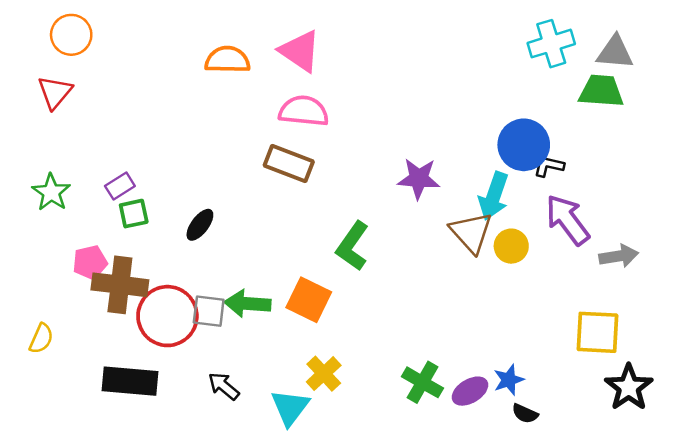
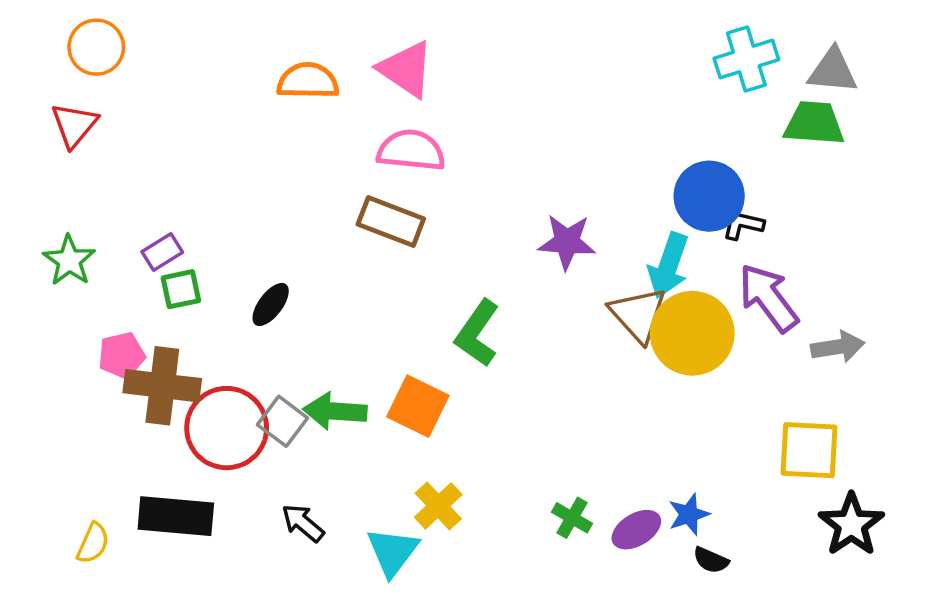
yellow circle: (511, 246) -> (692, 333), size x1.8
gray square: (209, 311) -> (282, 421), turned 30
yellow semicircle: (41, 339) -> (93, 543), moved
green cross: (422, 382) -> (572, 518), size x0.7

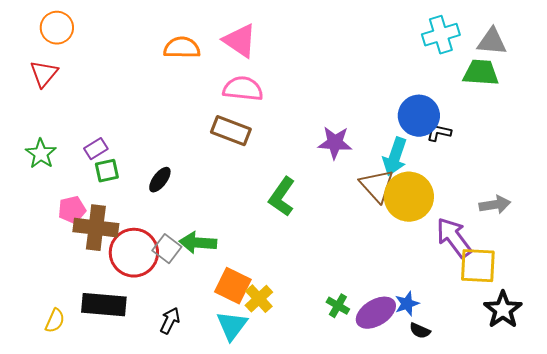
purple arrow: (768, 298) -> (454, 238), moved
orange square: (418, 406) -> (233, 286), moved
black arrow: (303, 523) -> (170, 321), moved, turned 76
purple ellipse: (636, 530) -> (376, 313), size x1.4

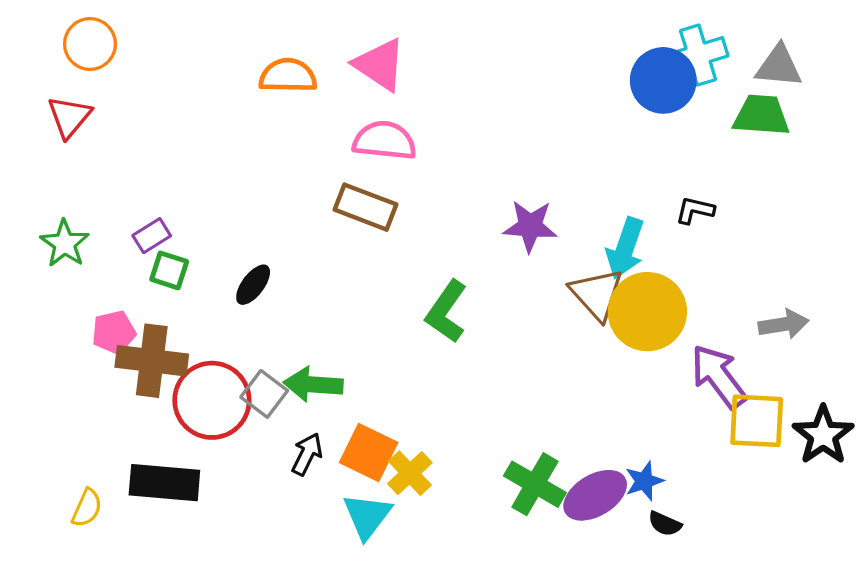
blue circle: (419, 116) -> (663, 80), moved
green square: (107, 171) -> (169, 270), turned 30
green cross: (338, 306) -> (535, 484), size x1.6
black star: (503, 310) -> (823, 435), moved
black arrow: (170, 321) -> (307, 454), moved

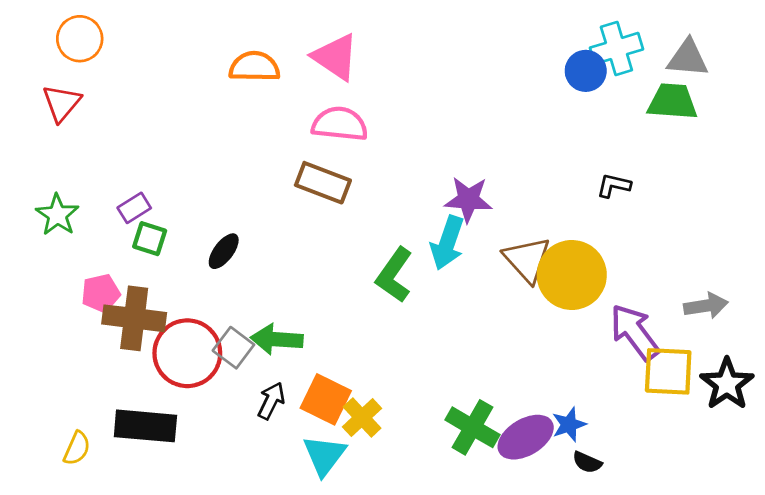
blue circle: (663, 80) -> (586, 71), size x0.7
cyan arrow: (625, 248) -> (447, 243), moved
gray arrow: (784, 324) -> (706, 306), moved

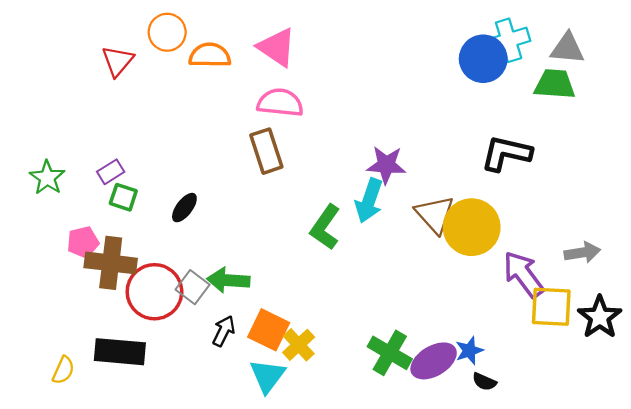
orange circle: (80, 39) -> (167, 32), moved
blue circle: (586, 71) -> (483, 59), size x1.4
red triangle: (62, 103) -> (118, 61), moved
brown rectangle: (323, 183) -> (266, 151), turned 51
black L-shape: (614, 185) -> (506, 153), size x1.8

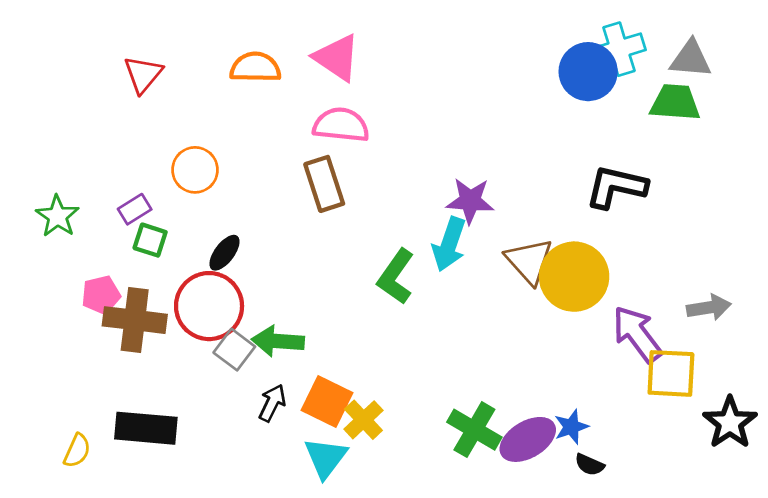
orange circle: (167, 32) -> (195, 170), moved
red circle: (154, 292) -> (209, 306), moved
black star: (600, 317) -> (730, 423), moved

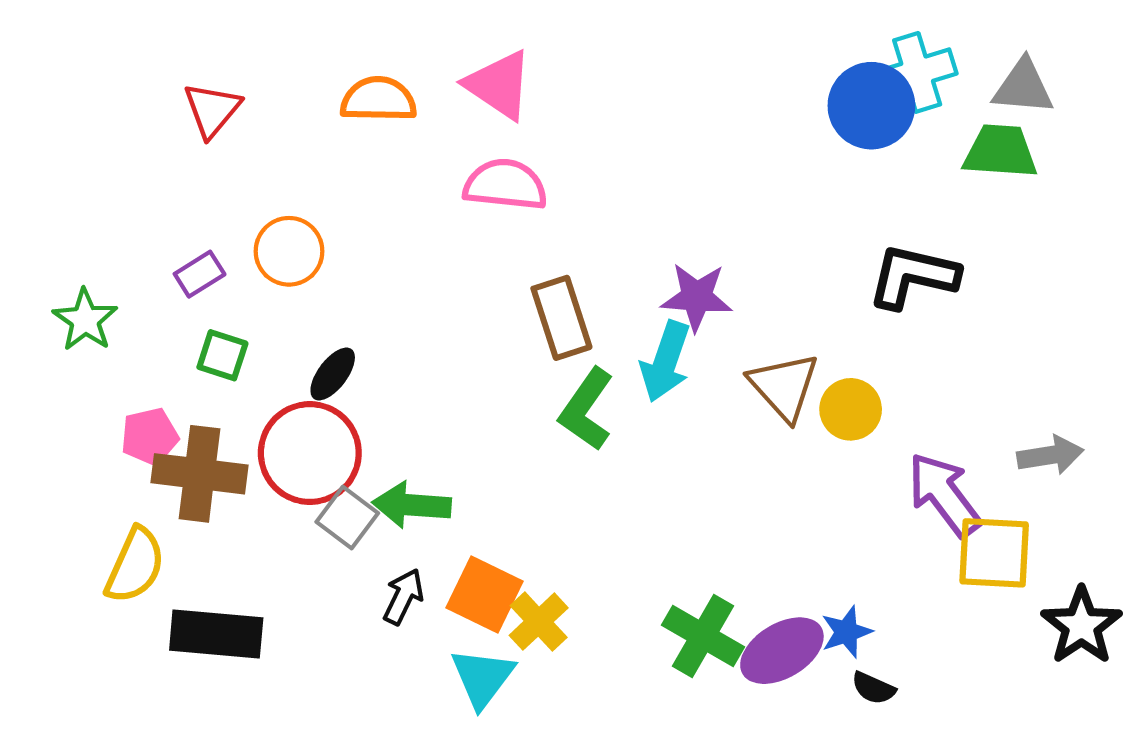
brown rectangle: (324, 184) -> (561, 318), moved
purple rectangle: (135, 209) -> (200, 274), moved
yellow circle: (574, 277) -> (851, 409), size x0.6
yellow semicircle: (77, 451) -> (135, 565), moved, size x1.5

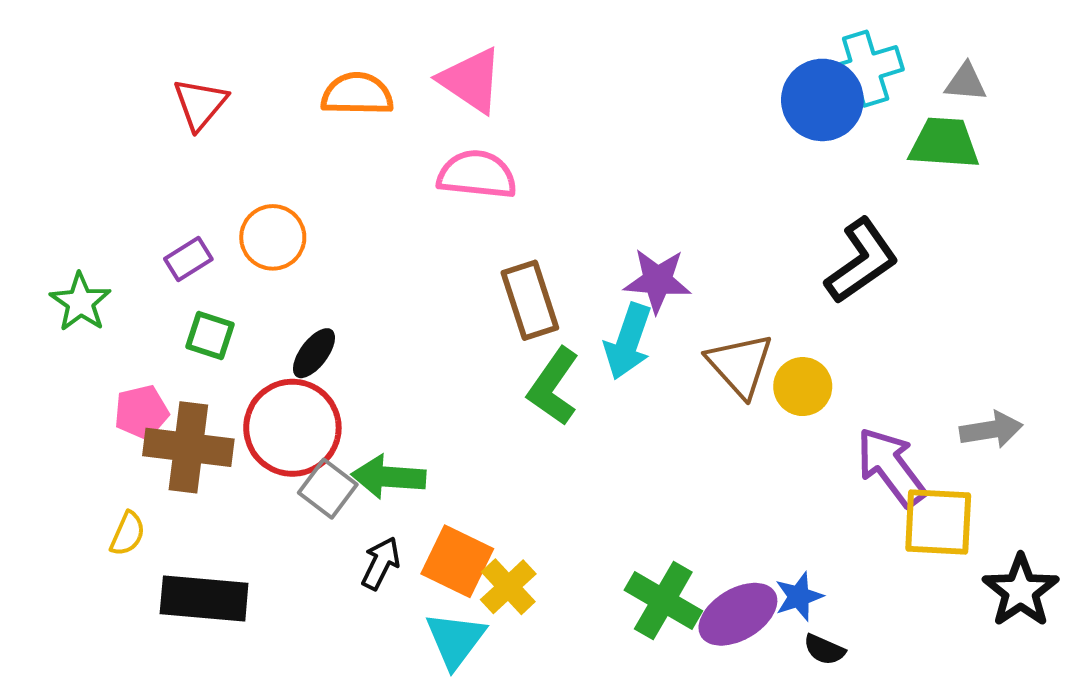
gray triangle: (1023, 87) -> (966, 82), size x0.7
black L-shape: (913, 276) -> (862, 261), turned 132
yellow semicircle: (135, 565) -> (128, 534), size x0.6

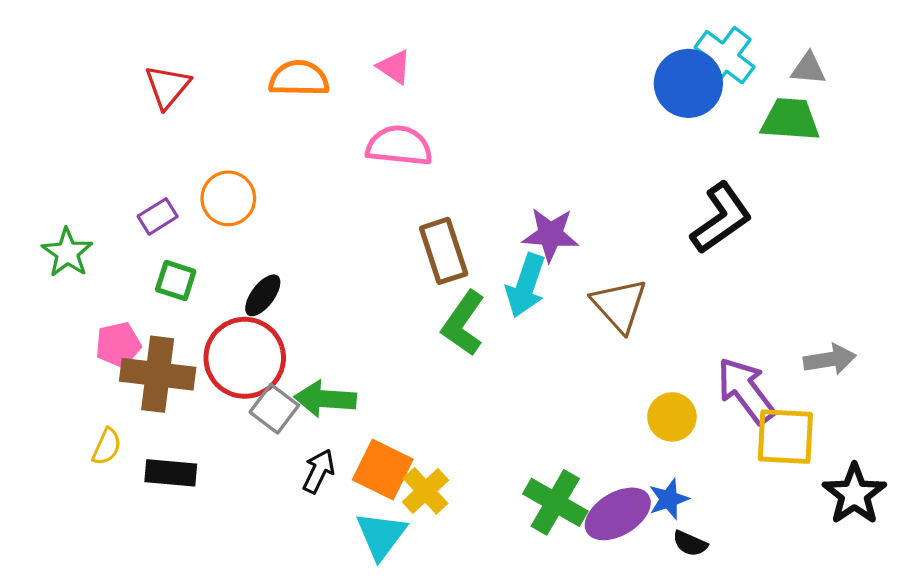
cyan cross: (866, 69) -> (725, 57), turned -36
pink triangle: (471, 80) -> (394, 67), size x0.6
yellow circle: (803, 387) -> (672, 417), moved
black rectangle: (204, 599) -> (171, 473), moved, size x0.7

